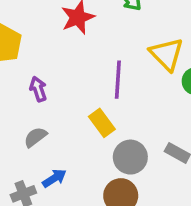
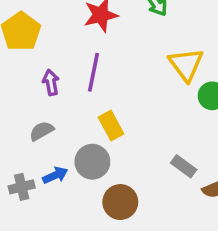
purple line: (118, 80) -> (93, 72), moved
gray circle: (130, 157) -> (92, 162), moved

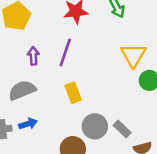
gray semicircle: (42, 131) -> (22, 90), size x1.5
gray circle: (92, 162) -> (95, 126), moved

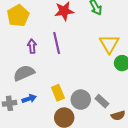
purple line: (65, 52) -> (57, 43), turned -30
yellow rectangle: (73, 93) -> (58, 93), moved

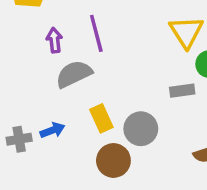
gray semicircle: (24, 73) -> (74, 74), moved
gray rectangle: (102, 101) -> (182, 91), moved, turned -48

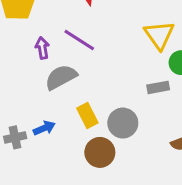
purple line: (96, 33) -> (79, 40), turned -40

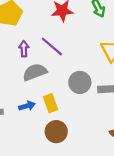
gray circle: (123, 123) -> (80, 82), moved
blue arrow: (44, 128) -> (27, 106), moved

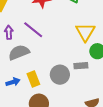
gray circle: (80, 82) -> (60, 75), moved

